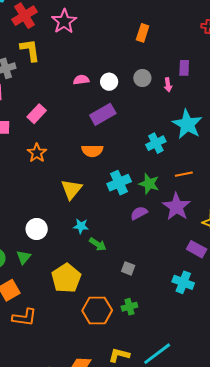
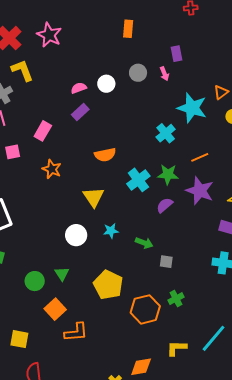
purple rectangle: (103, 114) -> (80, 112), moved, size x0.7
white circle: (37, 229) -> (76, 235), moved
green arrow: (98, 244) -> (144, 243), moved

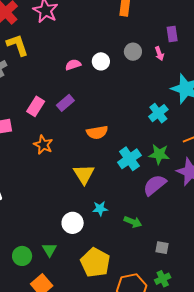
purple rectangle: (80, 112) -> (65, 103), moved
purple semicircle: (165, 205) -> (155, 185), size x1.4
white circle: (76, 235) -> (73, 223), moved
gray square: (166, 262) -> (162, 248), moved

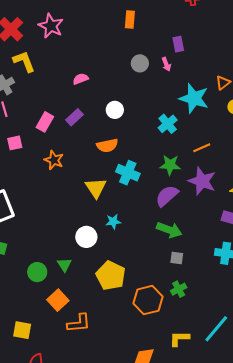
white circle: (101, 61) -> (115, 110), moved
cyan cross: (129, 159) -> (128, 173), moved, turned -30
green arrow: (133, 222) -> (169, 230), moved, size x1.4

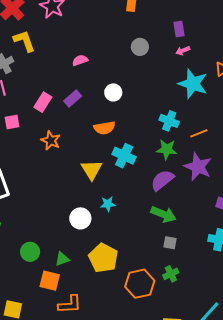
pink arrow: (166, 64) -> (183, 51), moved, turned 88
cyan cross: (168, 124) -> (169, 121), moved, turned -30
green triangle: (64, 265) -> (62, 259), moved, turned 42
orange square: (58, 300) -> (50, 281), turned -35

